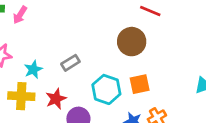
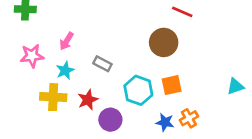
pink arrow: (20, 15) -> (67, 41), moved
gray rectangle: (70, 63) -> (102, 64), turned 60

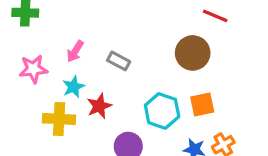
gray rectangle: (102, 64) -> (119, 61), moved
red star: (88, 100) -> (99, 106), moved

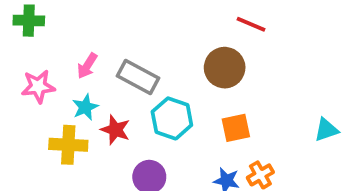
gray rectangle: (119, 61) -> (138, 77), size x1.5
red star: (99, 106) -> (115, 130), turned -30
cyan hexagon: (162, 111) -> (172, 118), moved

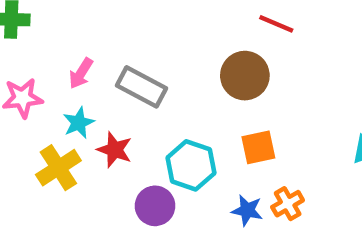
cyan hexagon: (172, 118) -> (191, 165), moved
yellow cross: (68, 145) -> (58, 168), turned -36

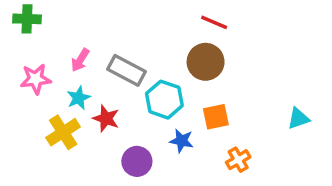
red line: (276, 24) -> (214, 22), moved
cyan hexagon: (191, 165) -> (164, 100), moved
blue star: (247, 210) -> (182, 141), moved

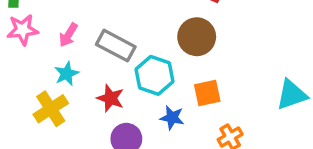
pink star: (36, 79) -> (23, 30), moved
red star: (106, 118) -> (111, 98), moved
cyan triangle: (298, 118) -> (292, 95), size x1.4

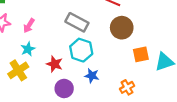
brown circle: (197, 37) -> (122, 28), moved
gray rectangle: (116, 46) -> (77, 22), moved
orange square: (207, 93) -> (141, 54), moved

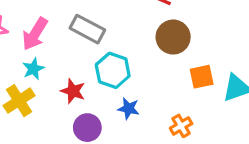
gray rectangle: (77, 22) -> (87, 29), moved
pink arrow: (29, 26) -> (35, 34), size x1.5

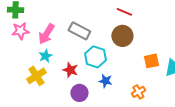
brown circle: (173, 37) -> (122, 36), moved

